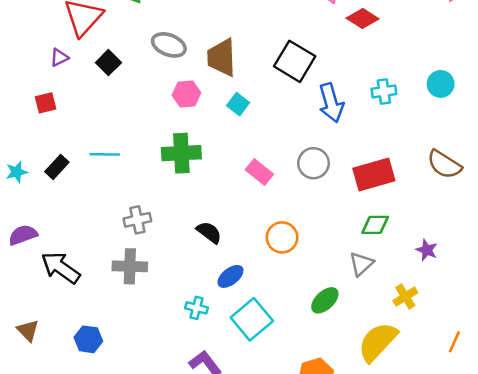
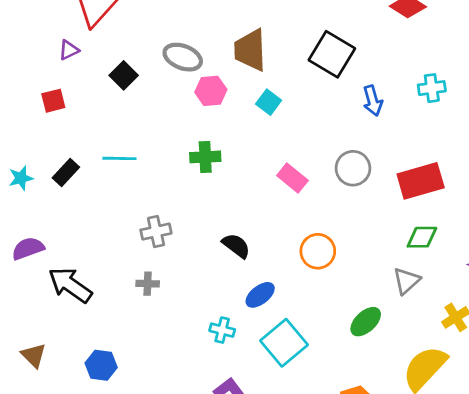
gray ellipse: (169, 45) -> (183, 57), moved
black square: (108, 63) -> (124, 75), moved
blue arrow: (331, 103) -> (373, 101), size x0.7
green cross: (181, 153) -> (205, 157), size x0.7
gray cross: (130, 266) -> (148, 284), size x0.6

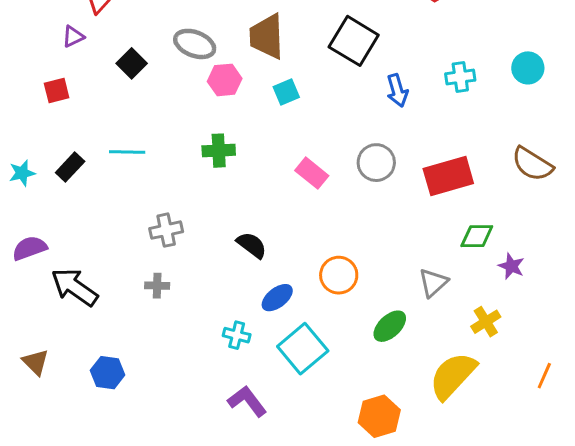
cyan square: (269, 102) -> (286, 92), turned 30
green diamond: (422, 237) -> (477, 236), moved
orange circle: (318, 251) -> (339, 275), moved

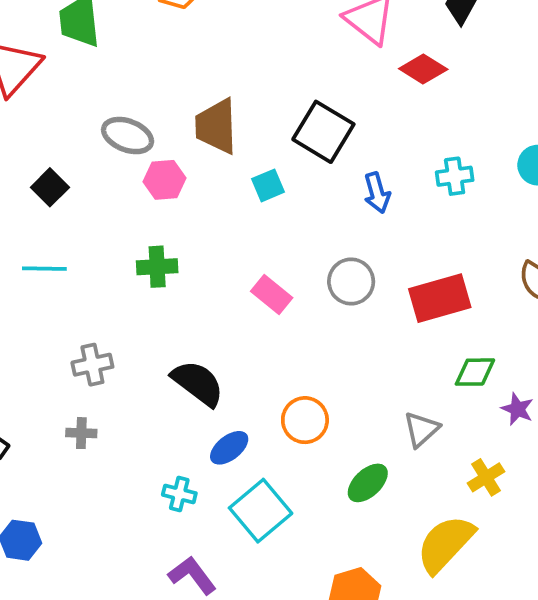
black square: (132, 63) -> (50, 187), moved
cyan square: (286, 92) -> (268, 185), moved
black semicircle: (252, 245) -> (198, 383), size x1.4

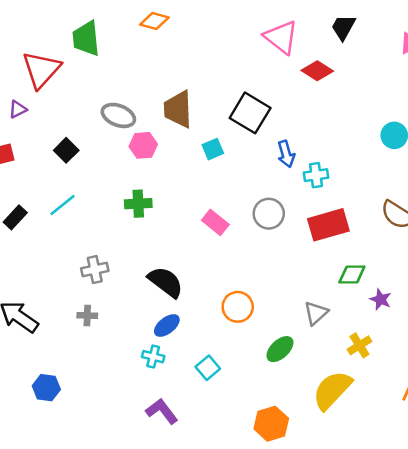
cyan cross: (455, 176) -> (316, 175), moved
cyan line: (44, 269) -> (62, 205), turned -40
blue ellipse: (229, 448) -> (167, 325), moved
cyan square: (261, 511) -> (208, 368), size x0.6

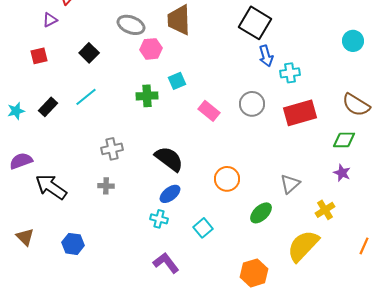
black square: (250, 113) -> (255, 23), moved
cyan square: (213, 149) -> (177, 81), moved
green diamond: (352, 275) -> (344, 140), moved

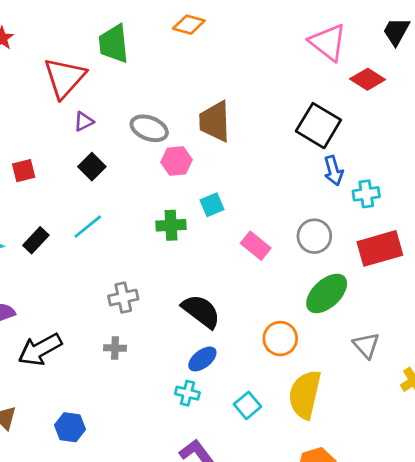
purple triangle: (50, 20) -> (84, 121), moved
gray triangle: (290, 184) -> (366, 345), turned -30
black arrow: (51, 187) -> (40, 349), turned -64
green ellipse: (261, 213) -> (327, 293), moved, size x1.4
yellow semicircle: (303, 246) -> (305, 394), moved, turned -30

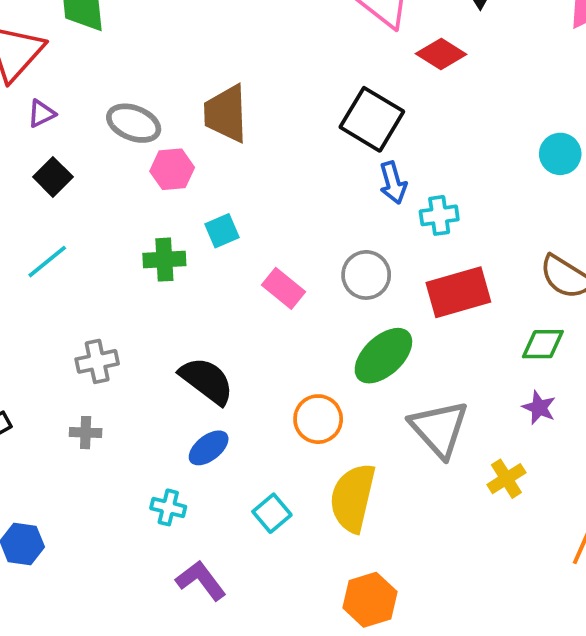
gray triangle: (366, 345) -> (439, 429), size x1.6
cyan cross: (187, 393) -> (168, 507), moved

